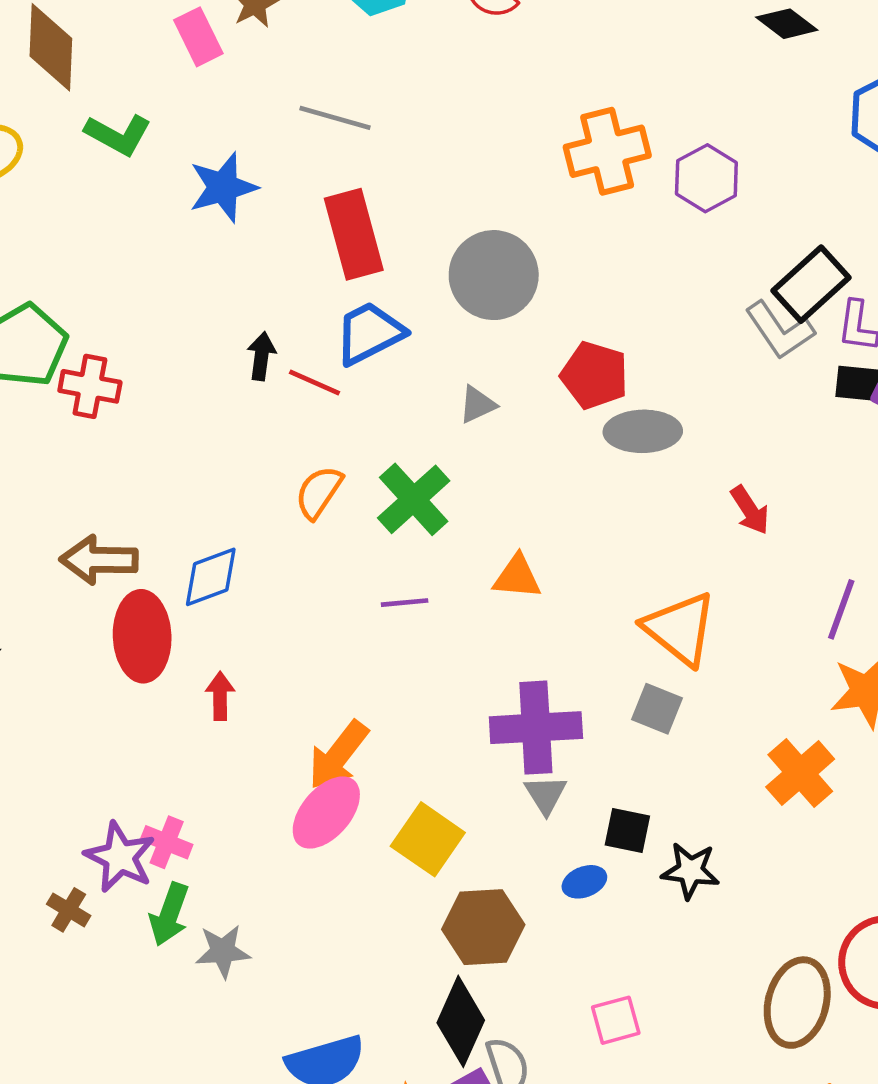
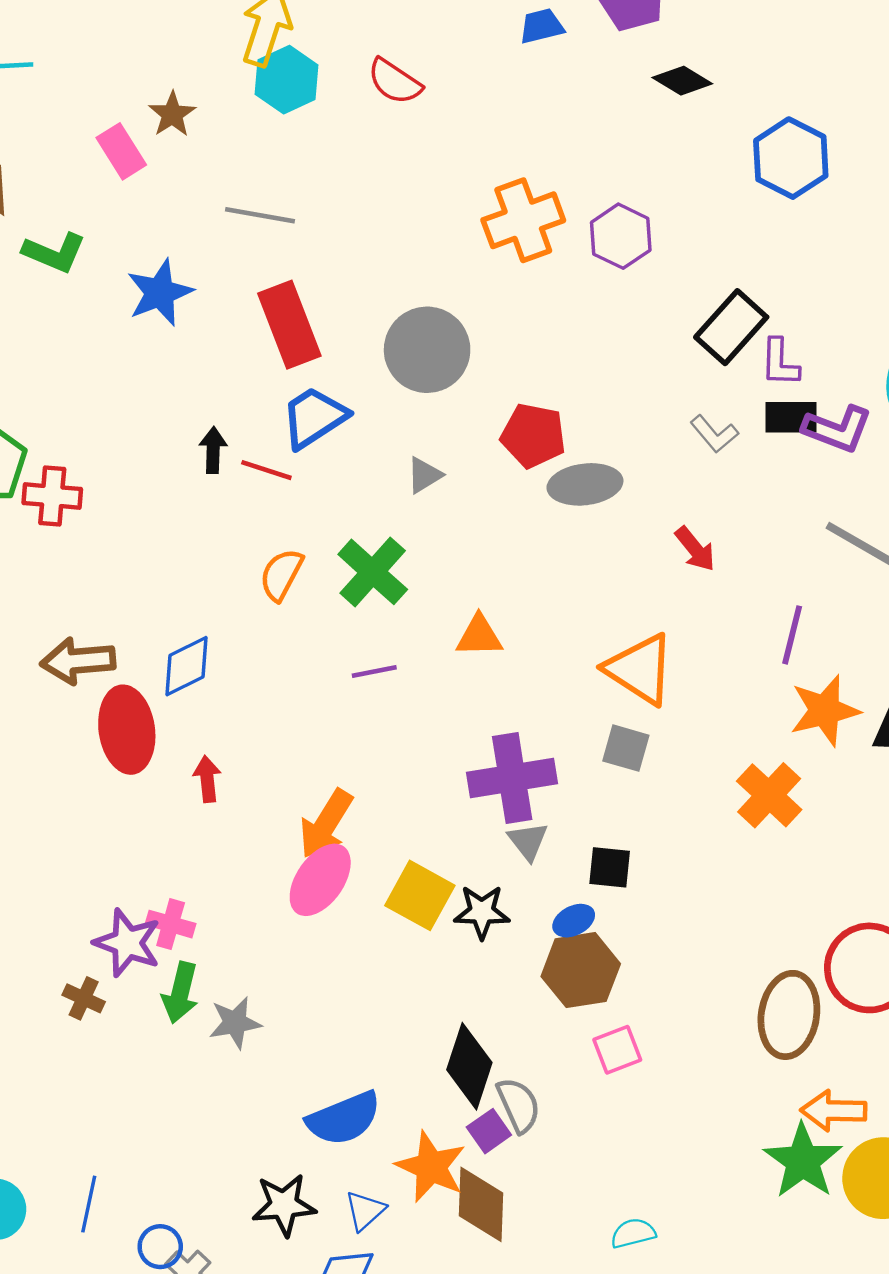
gray L-shape: (780, 330) -> (714, 434), moved, size x0.7
black star: (690, 871) -> (482, 912), moved
brown hexagon: (483, 927) -> (581, 970), moved

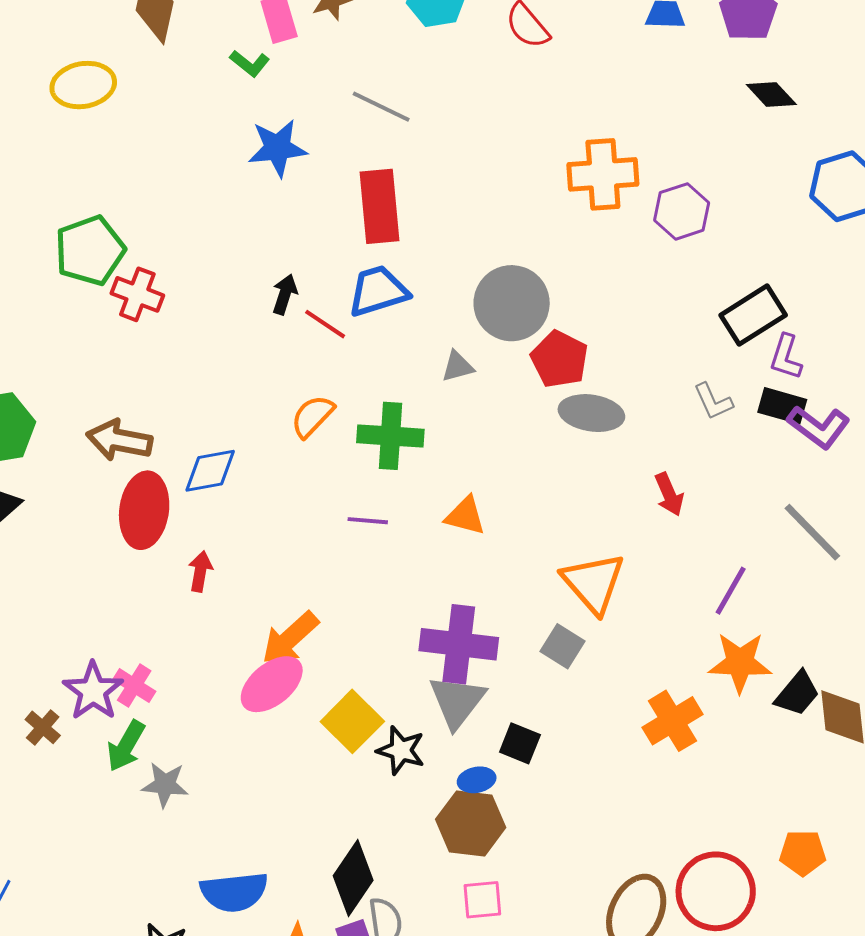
green L-shape: (54, 253) -> (250, 63), moved, size x0.7
gray circle: (427, 350) -> (512, 303), moved
green cross: (373, 572) -> (390, 436), turned 36
gray triangle: (528, 841) -> (457, 701), size x1.6

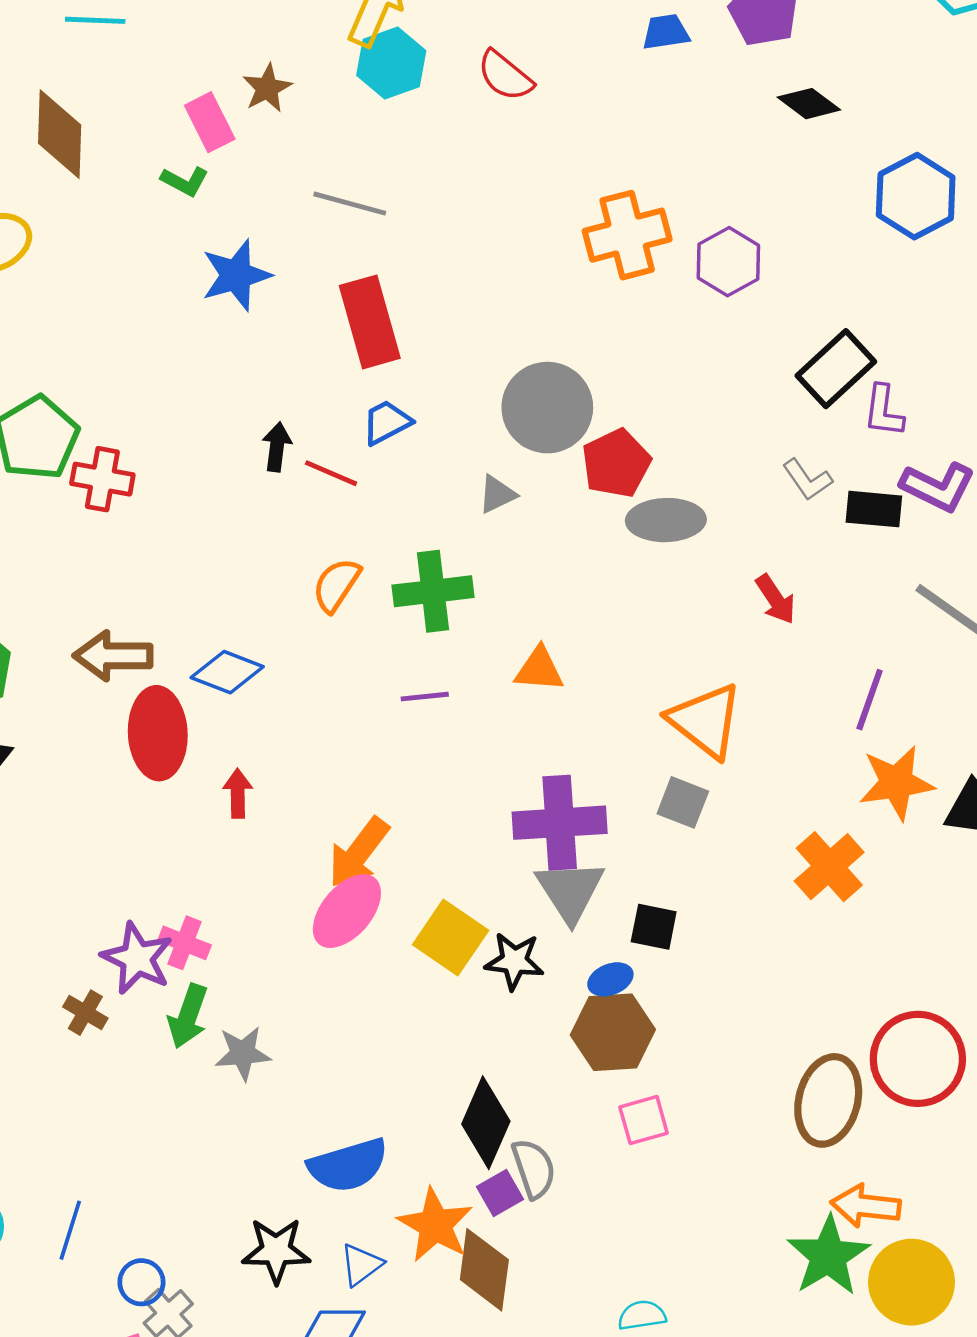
blue trapezoid: (378, 291) -> (387, 422), size x0.7
red pentagon: (559, 359) -> (616, 463), turned 30
black rectangle: (782, 406) -> (874, 509), moved
blue diamond: (210, 471) -> (227, 672), turned 42

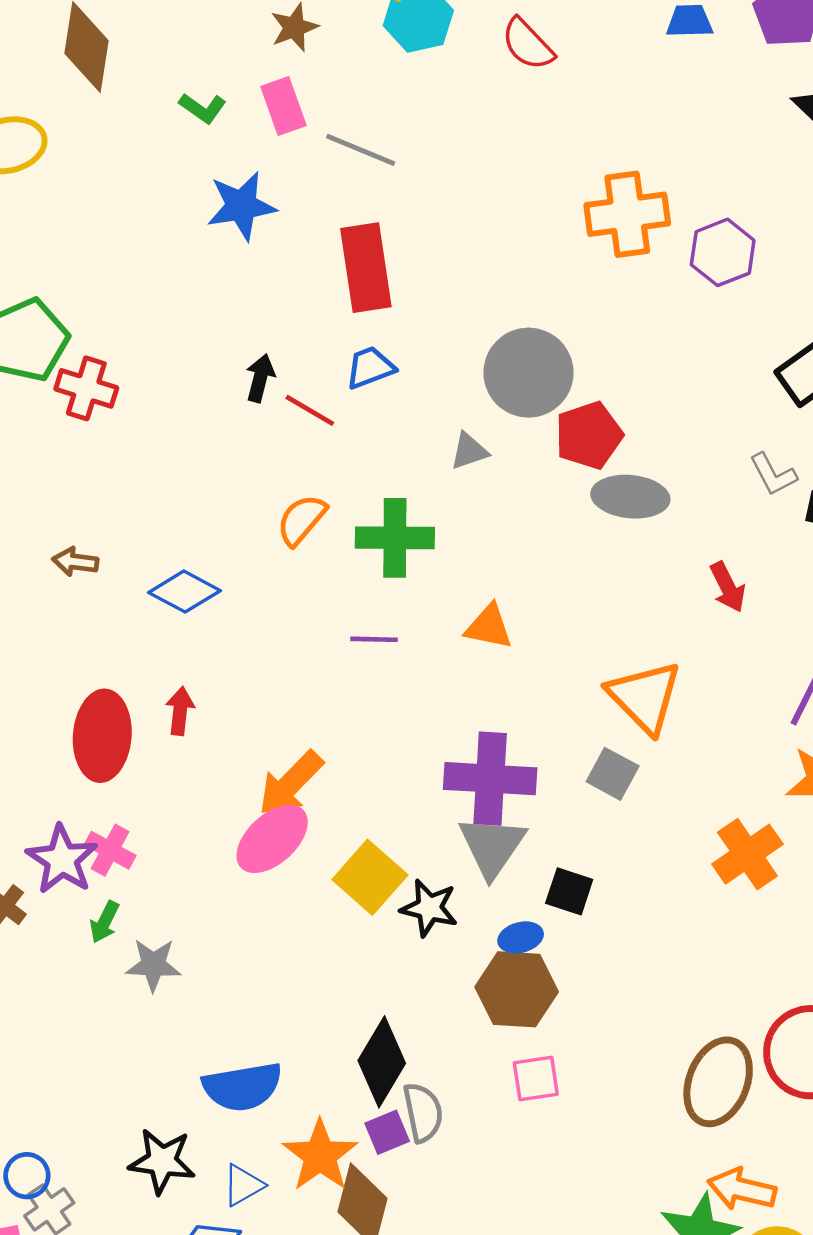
pink rectangle: (210, 122) -> (283, 106), moved
brown arrow: (113, 656) -> (75, 562), size x0.6
red ellipse: (158, 733) -> (102, 736), moved
green arrow: (188, 1016) -> (105, 922), size x0.7

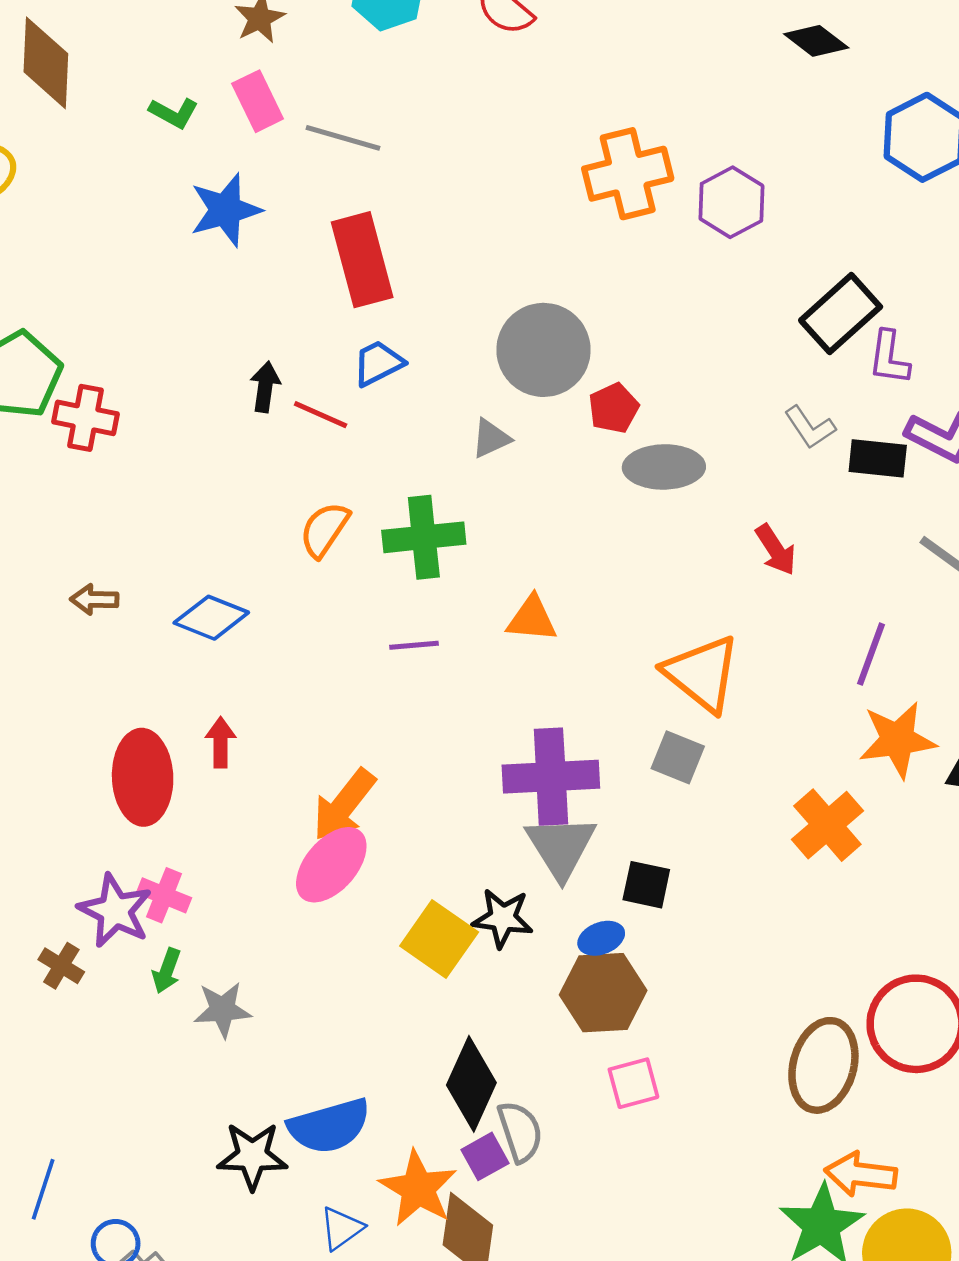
red pentagon: (589, 435) -> (614, 408), size x0.7
yellow square: (370, 877) -> (439, 939), moved
black star: (162, 1161) -> (252, 1156), moved

